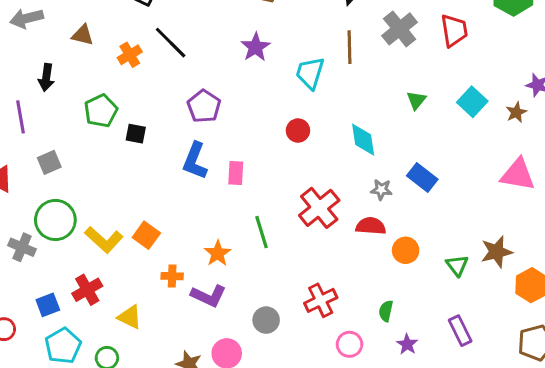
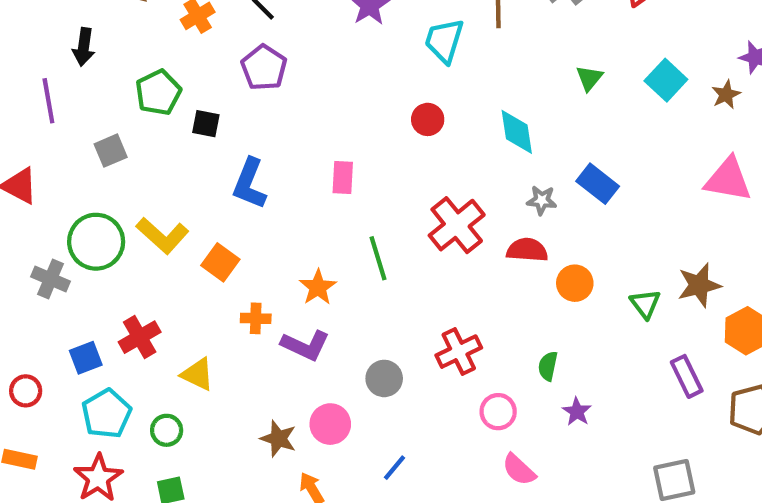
purple pentagon: (204, 106) -> (264, 68), moved
blue L-shape: (195, 161) -> (249, 184), moved
gray square: (49, 162) -> (111, 151), moved
yellow L-shape: (104, 240) -> (162, 235), moved
purple rectangle: (460, 331) -> (687, 376), moved

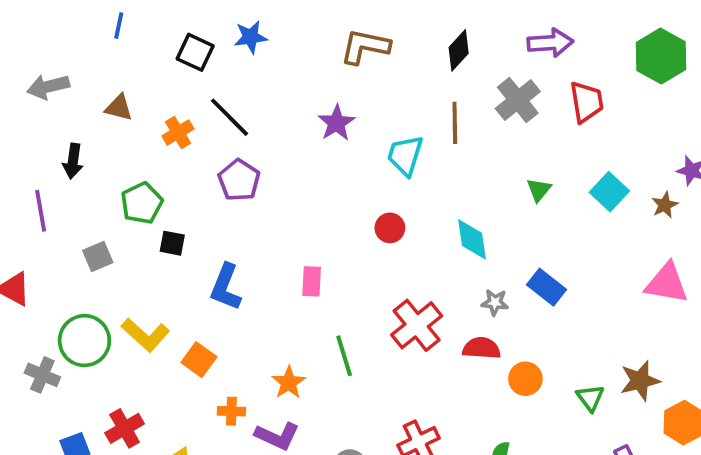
black square: (206, 124) -> (172, 243), moved

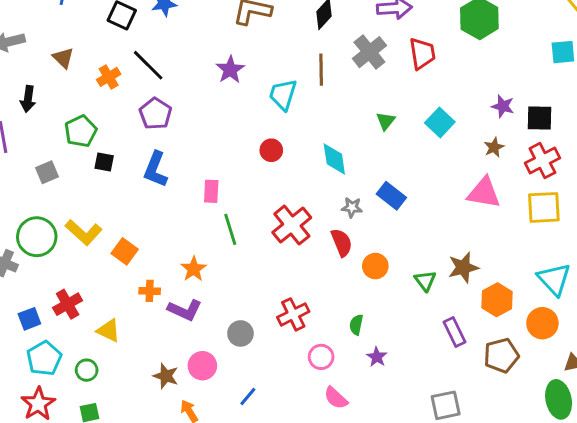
brown triangle: (119, 108) -> (63, 58), turned 30
brown star: (665, 205) -> (494, 147), moved
blue L-shape: (226, 287) -> (155, 169), moved
red semicircle: (482, 348) -> (342, 243), turned 64
green line: (344, 356) -> (230, 229), moved

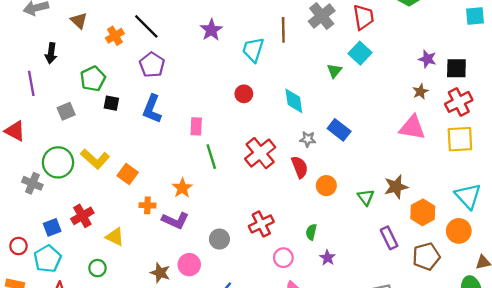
cyan square: (440, 122) -> (360, 53), moved
cyan pentagon: (44, 358) -> (48, 259), moved

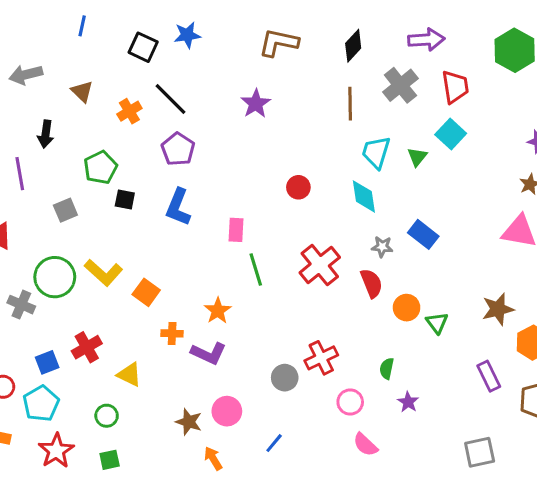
cyan trapezoid: (253, 50) -> (376, 152), moved
green triangle: (366, 197) -> (437, 323), moved
gray circle: (219, 239) -> (285, 378), moved

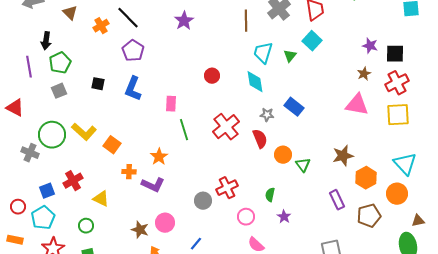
green pentagon: (100, 167) -> (60, 63), moved

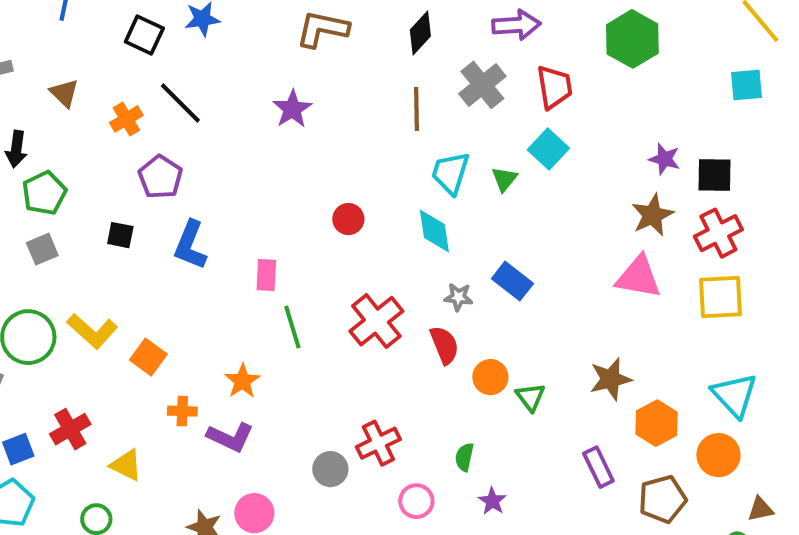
purple pentagon: (133, 51) -> (160, 177), moved
brown star: (364, 74) -> (652, 215), size x1.5

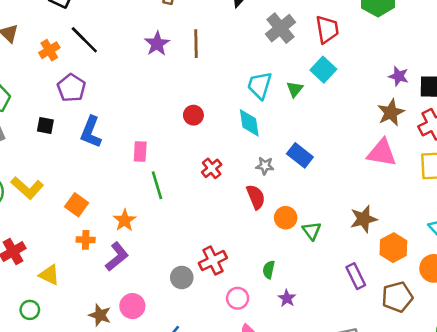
brown line: (416, 109) -> (196, 44), moved
red cross: (376, 321) -> (212, 168), moved, size x0.6
orange square: (148, 357) -> (77, 205), moved
purple L-shape: (230, 437) -> (117, 257), turned -64

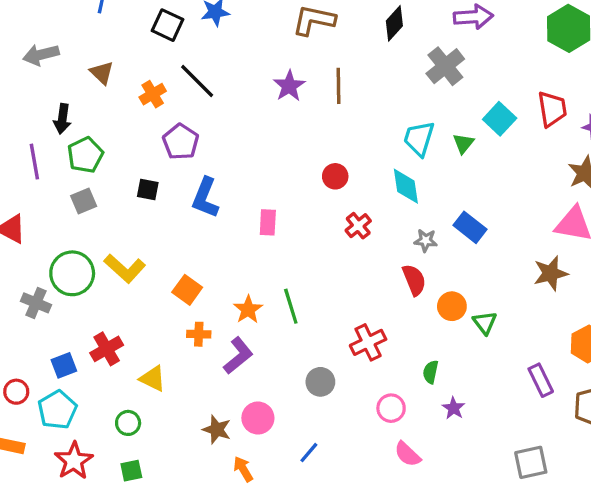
red trapezoid: (327, 29) -> (552, 109), moved
red cross: (212, 168) -> (358, 226), moved
green line: (157, 185) -> (291, 306), moved
brown star: (364, 219) -> (551, 273), moved
red cross: (213, 261) -> (368, 342), moved

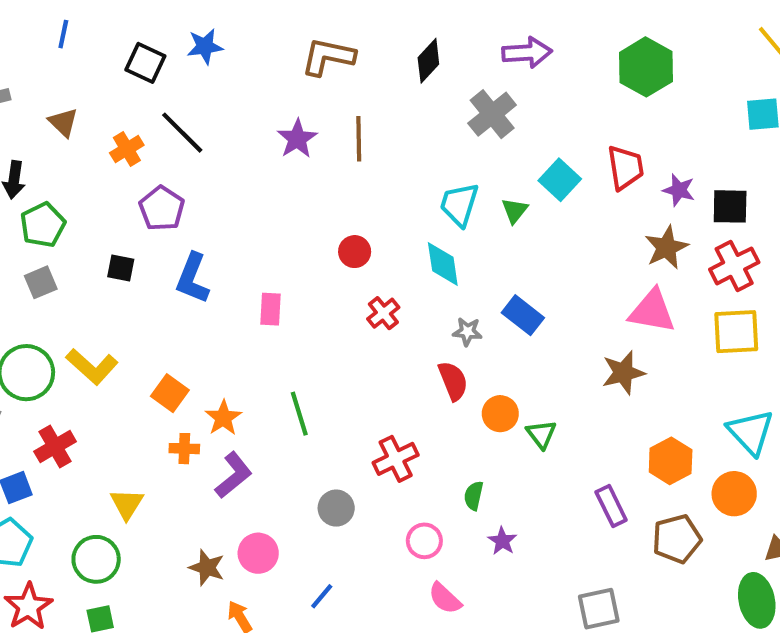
orange star: (248, 309) -> (223, 418), moved
red cross: (107, 349) -> (55, 446), moved
yellow triangle: (153, 379) -> (127, 504), turned 36
green circle: (128, 423) -> (96, 559), size x1.5

